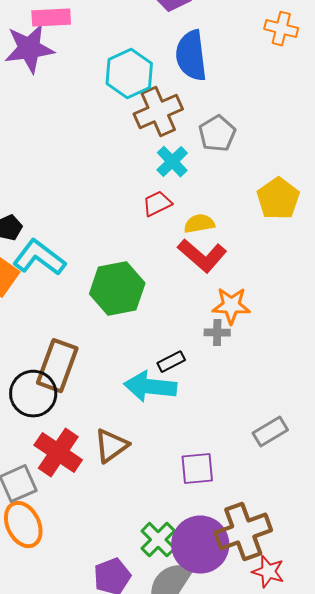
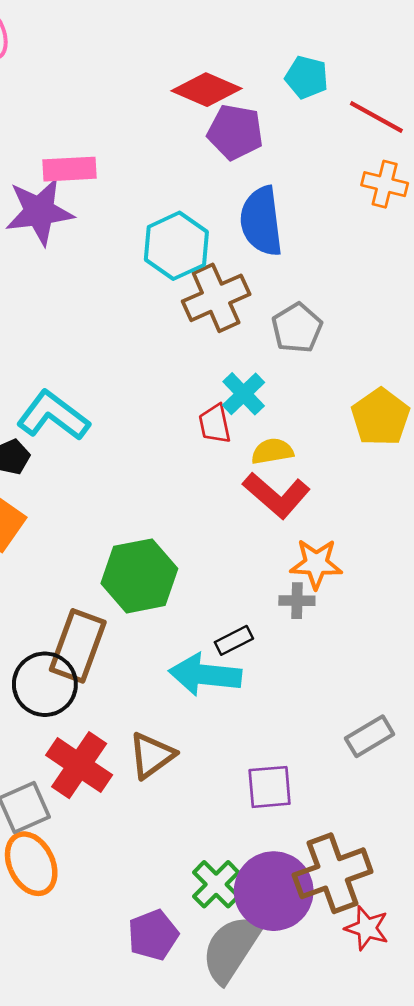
cyan cross: (172, 162) -> (244, 394), moved
red trapezoid: (157, 204) -> (215, 424), turned -76
cyan L-shape: (39, 258) -> (53, 416), moved
green hexagon: (117, 289) -> (139, 576), moved

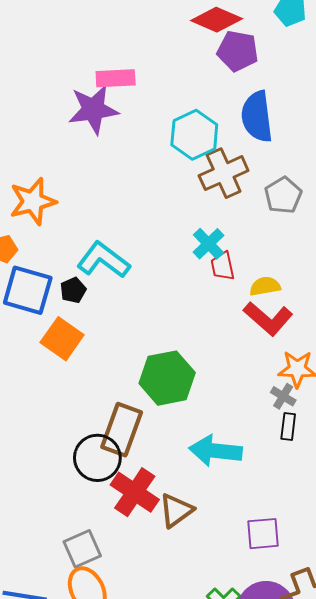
cyan cross: (244, 394) -> (208, 244), moved
gray cross: (297, 601) -> (283, 396), turned 30
black rectangle: (234, 640) -> (288, 427), moved, turned -56
red cross: (79, 765) -> (135, 492), moved

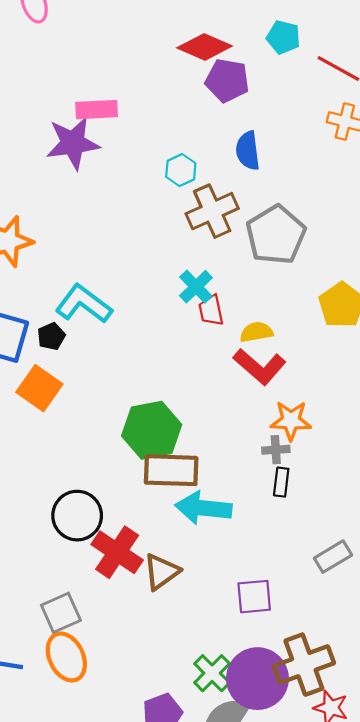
blue semicircle: (257, 117) -> (248, 151), size x0.7
cyan hexagon: (194, 135) -> (181, 170), size x0.6
gray pentagon: (283, 195) -> (276, 235), size x1.5
gray cross: (283, 396) -> (276, 450), turned -35
brown rectangle: (122, 430) -> (171, 470), moved, turned 72

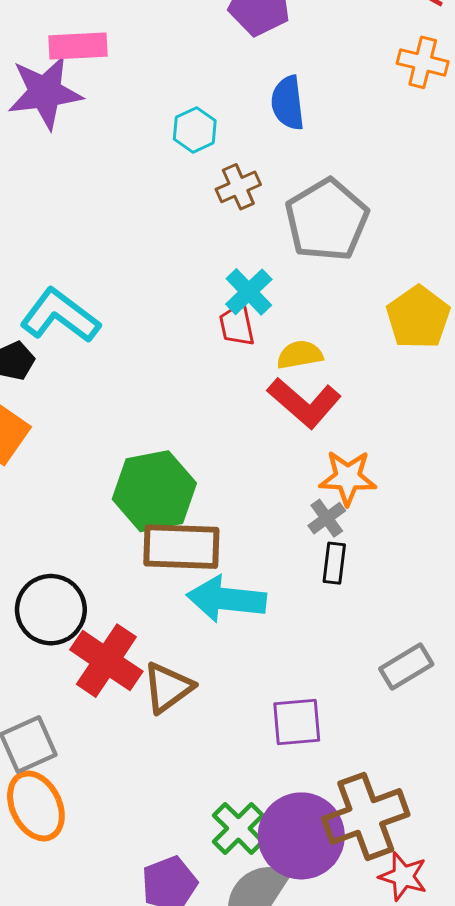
brown cross: (212, 211) -> (238, 187), size x0.6
cyan cross: (196, 287) -> (249, 292), moved
gray cross: (276, 450) -> (327, 518), turned -32

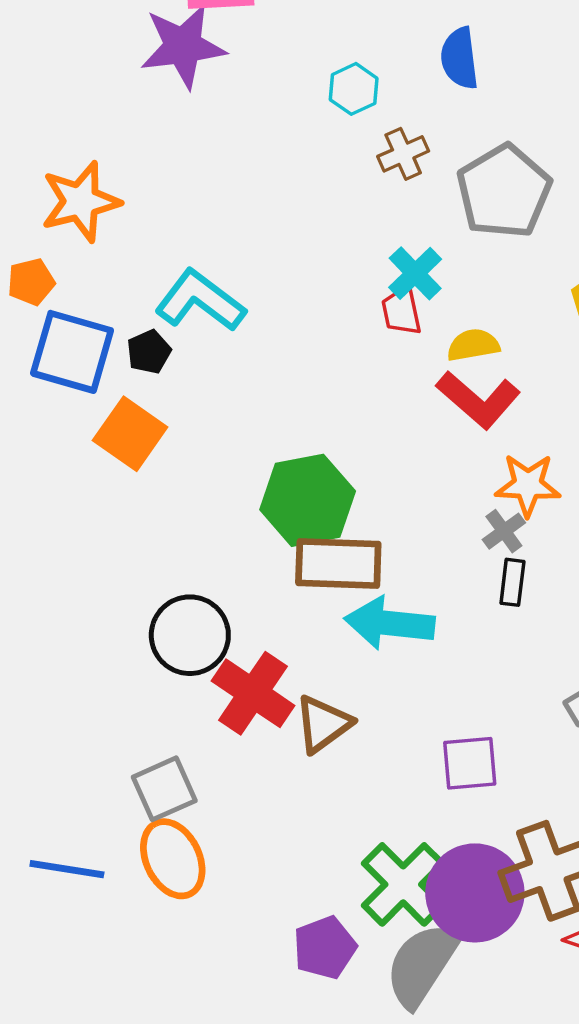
green cross: (238, 828) -> (403, 884), size x1.4

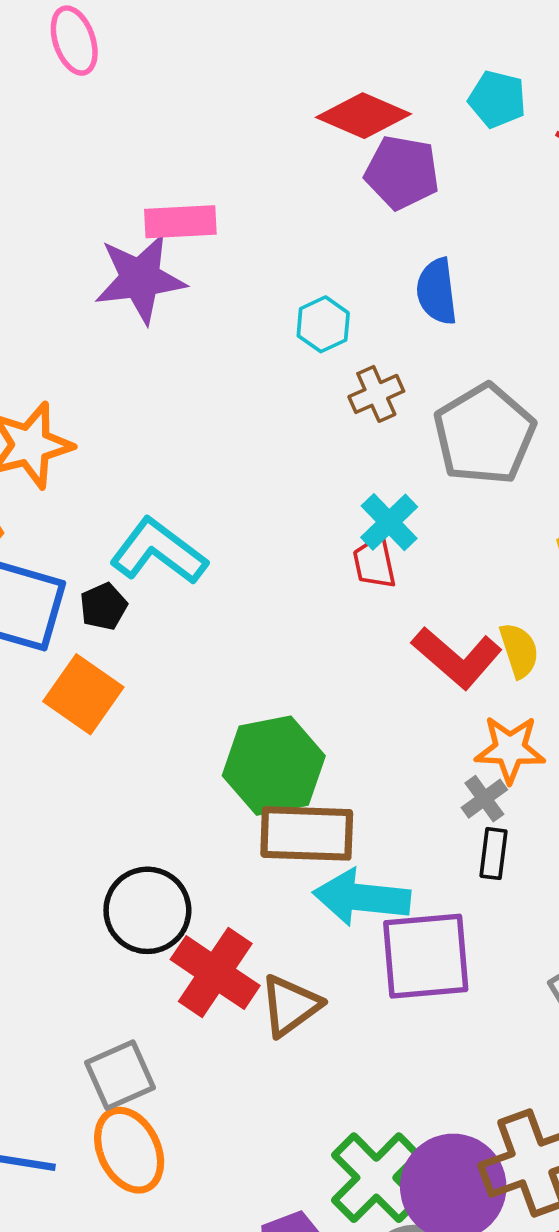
yellow semicircle: (473, 345) -> (519, 650), moved, turned 82
purple square: (470, 763) -> (426, 956), moved, size x1.5

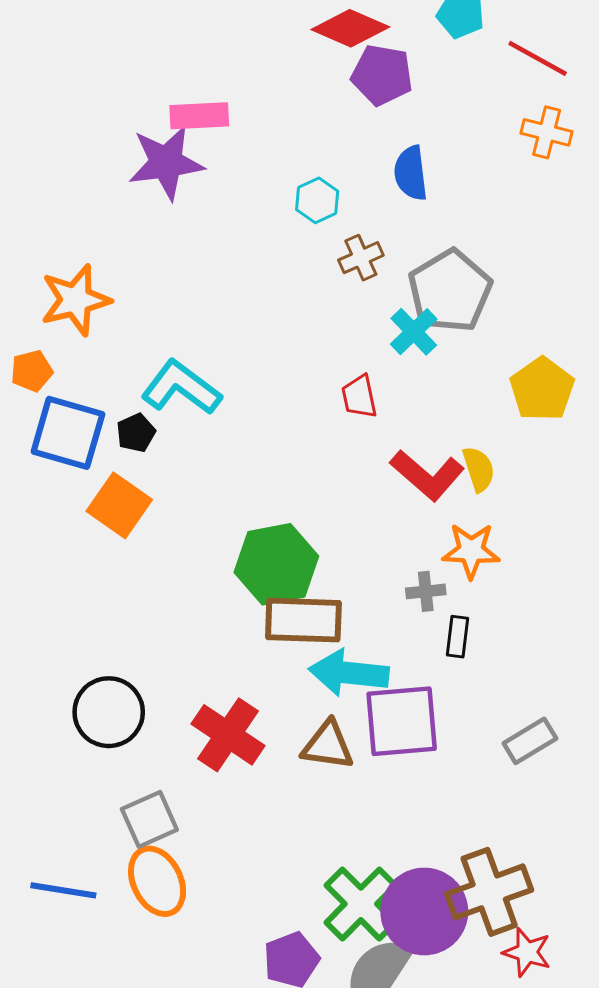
cyan cross: (389, 522) -> (414, 332), moved
gray cross: (484, 799) -> (426, 591), moved, turned 30
black circle: (147, 910) -> (109, 712), moved
brown triangle: (290, 1006) -> (328, 745), moved, turned 44

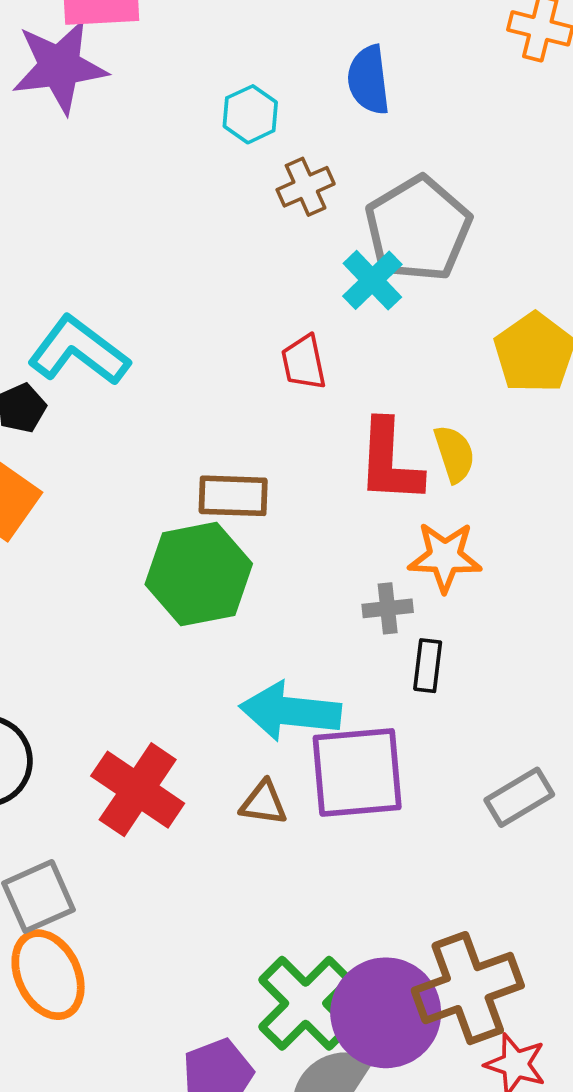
red L-shape: (427, 475) -> (390, 461), turned 52
brown rectangle: (303, 620) -> (233, 496), moved, size x0.7
brown triangle: (328, 745) -> (264, 803), size x0.7

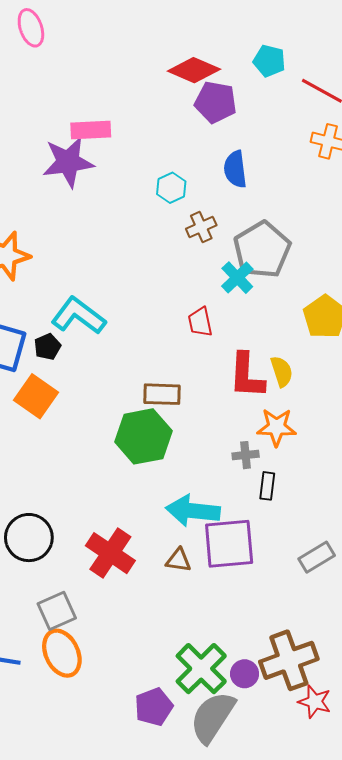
purple circle: (386, 1013) -> (245, 674), size x0.5

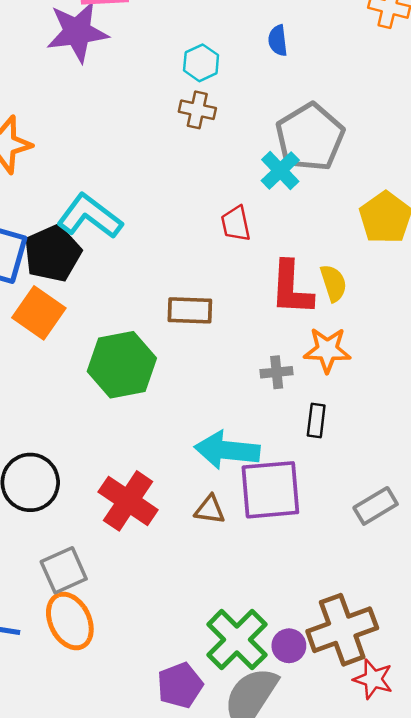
blue semicircle: (235, 169) -> (278, 41), size x0.7
brown cross: (201, 227) -> (197, 110), moved, turned 36
black pentagon: (47, 347) -> (53, 253), size x1.8
green hexagon: (143, 436) -> (122, 365), moved
gray cross: (246, 455) -> (277, 372), moved

